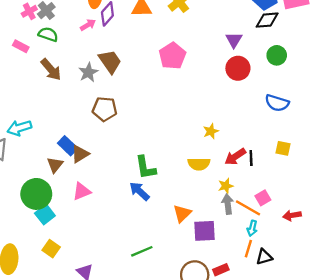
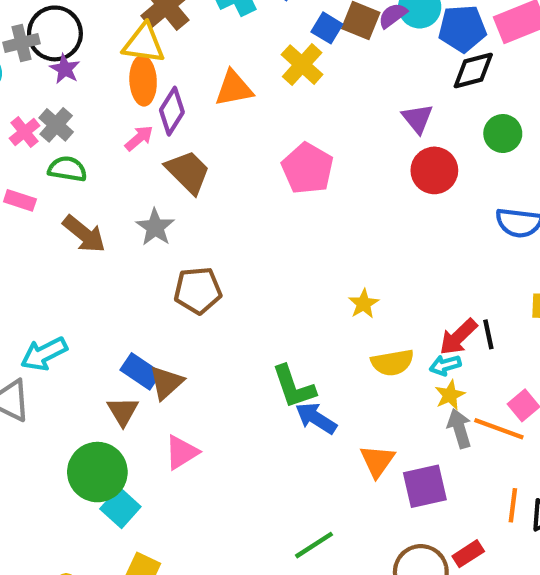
brown trapezoid: (110, 61) -> (188, 172), moved
yellow star: (211, 131) -> (364, 304), moved
blue arrow: (139, 191) -> (316, 418), moved
cyan arrow: (252, 228) -> (445, 365), moved, turned 70

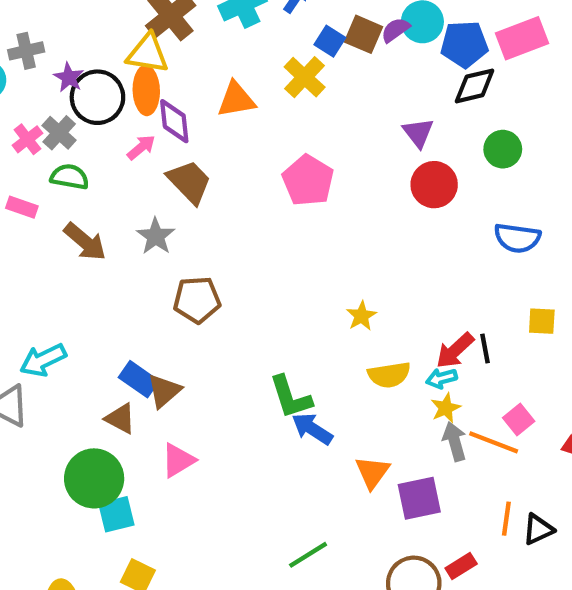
black circle: (55, 33) -> (97, 97), moved
purple diamond: (172, 111) -> (174, 121), turned -39
brown triangle: (123, 411) -> (120, 419), turned -32
cyan square: (120, 508) -> (116, 514), turned 33

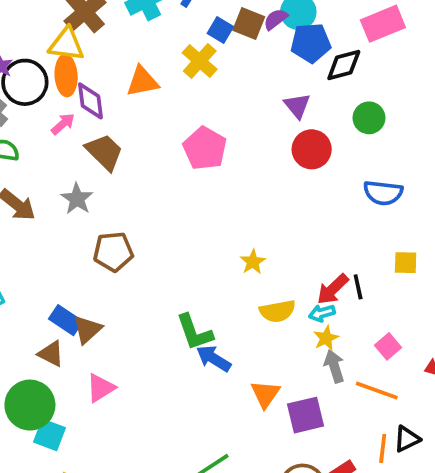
blue pentagon: (464, 44) -> (311, 43), moved
orange line: (494, 442) -> (377, 391), moved
cyan square: (116, 514) -> (50, 435), turned 36
orange line: (506, 519) -> (383, 448), moved

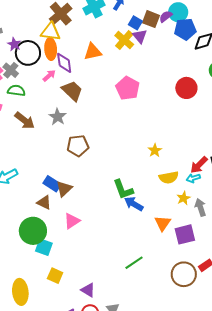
purple triangle: (297, 106) -> (140, 36), moved
yellow star: (326, 338) -> (184, 198), moved

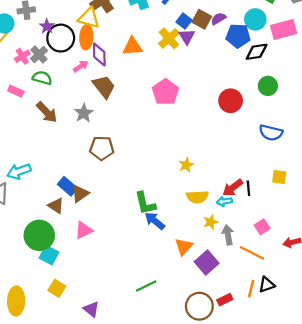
cyan circle: (178, 12) -> (255, 19), moved
purple square: (185, 234) -> (207, 262), turned -35

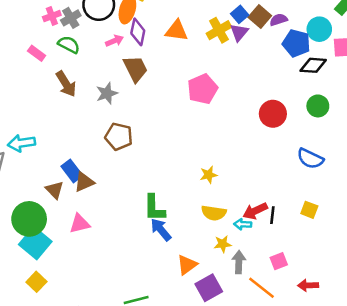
cyan square: (49, 255) -> (35, 243), size x1.4

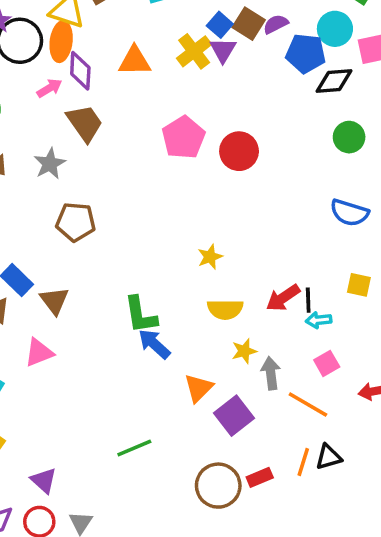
red circle: (273, 114) -> (239, 151), moved
brown triangle: (84, 182) -> (54, 301), moved, turned -35
cyan arrow: (243, 224) -> (319, 320), moved

